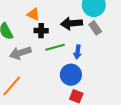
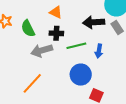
black cross: (41, 31) -> (56, 33), moved
blue circle: (71, 75) -> (81, 75), moved

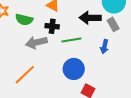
green semicircle: (28, 29) -> (24, 20), turned -54
blue arrow: (99, 51) -> (104, 47), moved

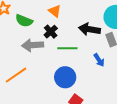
black cross: (52, 26) -> (51, 32), turned 32
blue arrow: (104, 47) -> (99, 60), turned -56

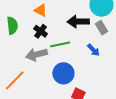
green semicircle: (24, 21) -> (12, 26), turned -108
gray arrow: (33, 45) -> (37, 54), moved

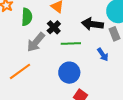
gray arrow: (37, 54) -> (36, 42), moved, turned -45

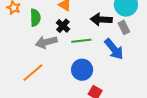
gray arrow: (36, 42) -> (46, 42), turned 40
blue arrow: (103, 55) -> (114, 49), size x1.6

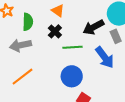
black arrow: (101, 19) -> (93, 27), turned -35
gray arrow: (46, 42) -> (20, 45), moved

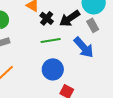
black cross: (55, 31) -> (47, 18), moved

